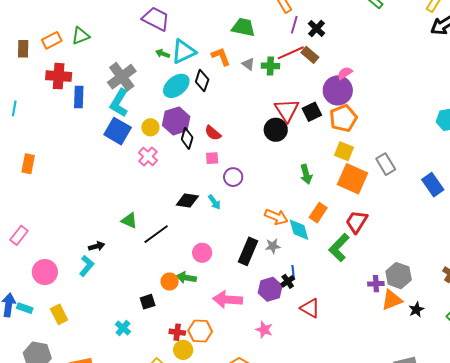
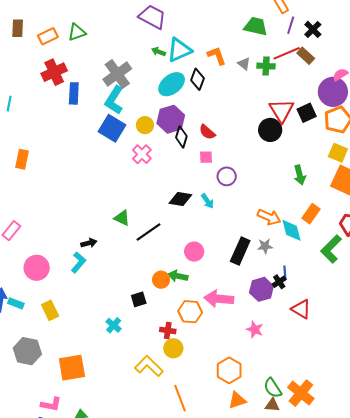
green trapezoid: (243, 27) -> (256, 26), moved
brown rectangle: (23, 49) -> (18, 28), moved
red cross: (59, 76) -> (54, 72), turned -30
orange hexagon: (200, 331) -> (190, 312), moved

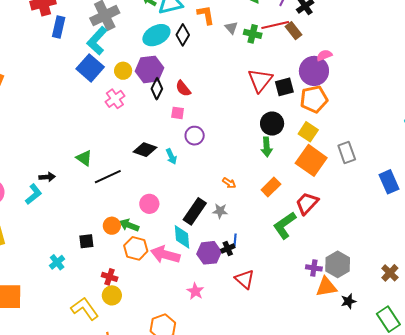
black circle: (270, 130) -> (272, 124), moved
orange arrow: (269, 217) -> (229, 183), size x0.6
cyan diamond: (291, 230) -> (182, 237), moved
orange hexagon: (190, 312) -> (136, 248), moved

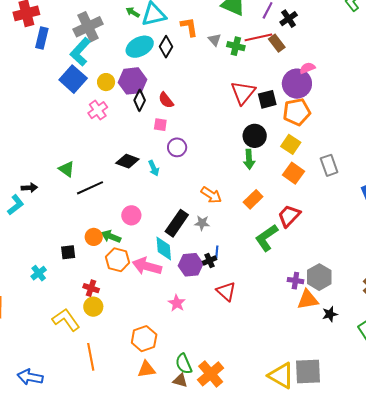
orange square: (311, 160) -> (294, 173), size x0.7
orange arrow: (229, 183) -> (211, 195), size x1.5

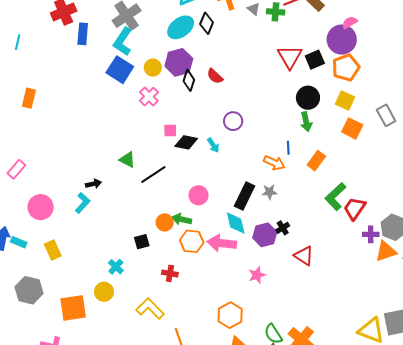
pink square: (160, 125) -> (170, 130), moved
red trapezoid: (289, 216) -> (355, 208), moved
blue line: (217, 253) -> (288, 148), moved
pink star: (177, 303) -> (257, 275), turned 30
yellow circle: (93, 307) -> (104, 292), moved

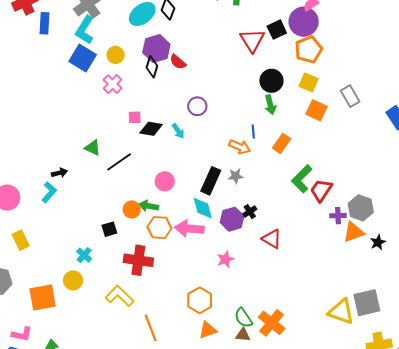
black square: (315, 60) -> (277, 30), moved
purple hexagon: (179, 62) -> (156, 49), moved
red cross: (170, 273) -> (138, 260), size x1.8

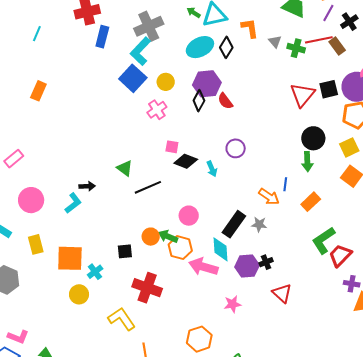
yellow square: (309, 83) -> (349, 147), turned 30
orange hexagon: (159, 228) -> (180, 248), moved
orange square: (43, 297) -> (70, 258), moved

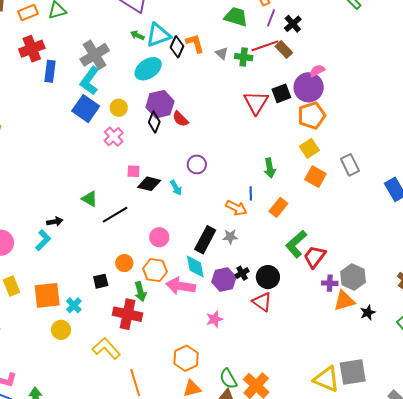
black diamond: (226, 47) -> (177, 47), moved
black circle: (313, 138) -> (268, 277), moved
green arrow: (168, 236) -> (140, 292), moved, turned -120

